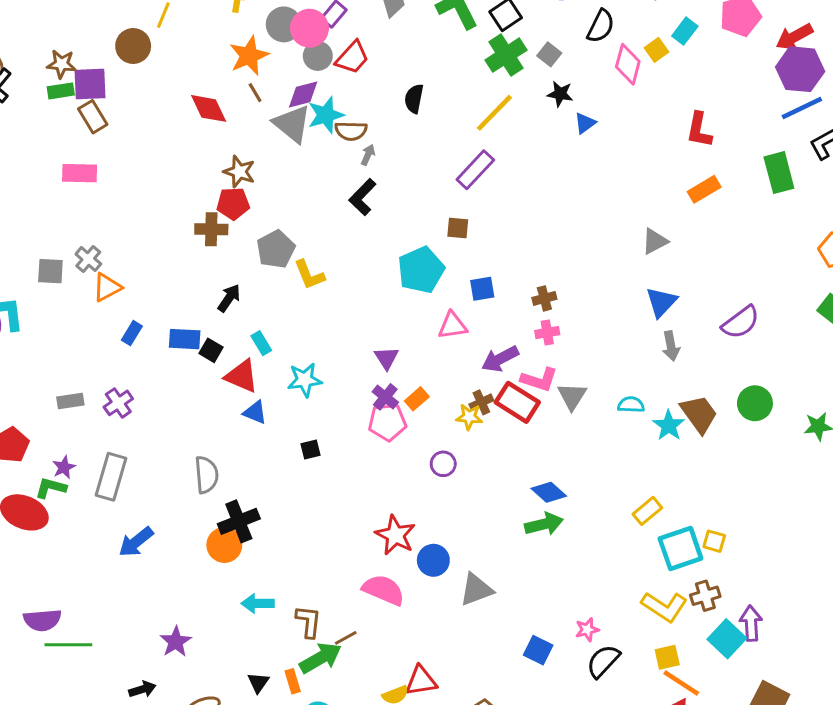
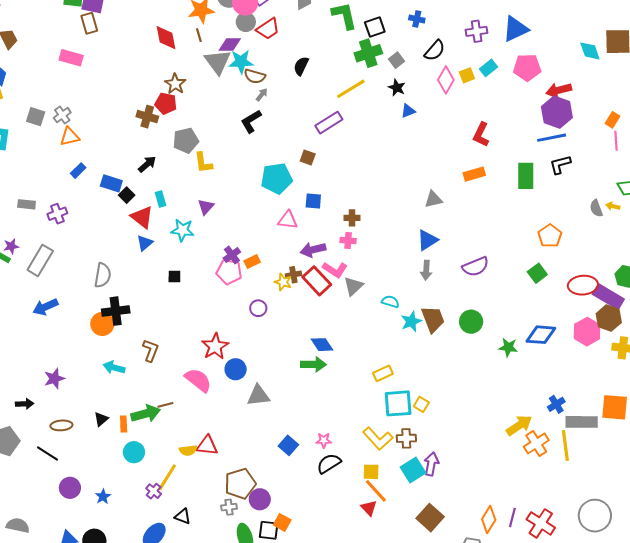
purple triangle: (386, 358) -> (206, 207), moved
blue triangle: (255, 412) -> (145, 243), turned 42
brown L-shape: (308, 622) -> (150, 351), moved

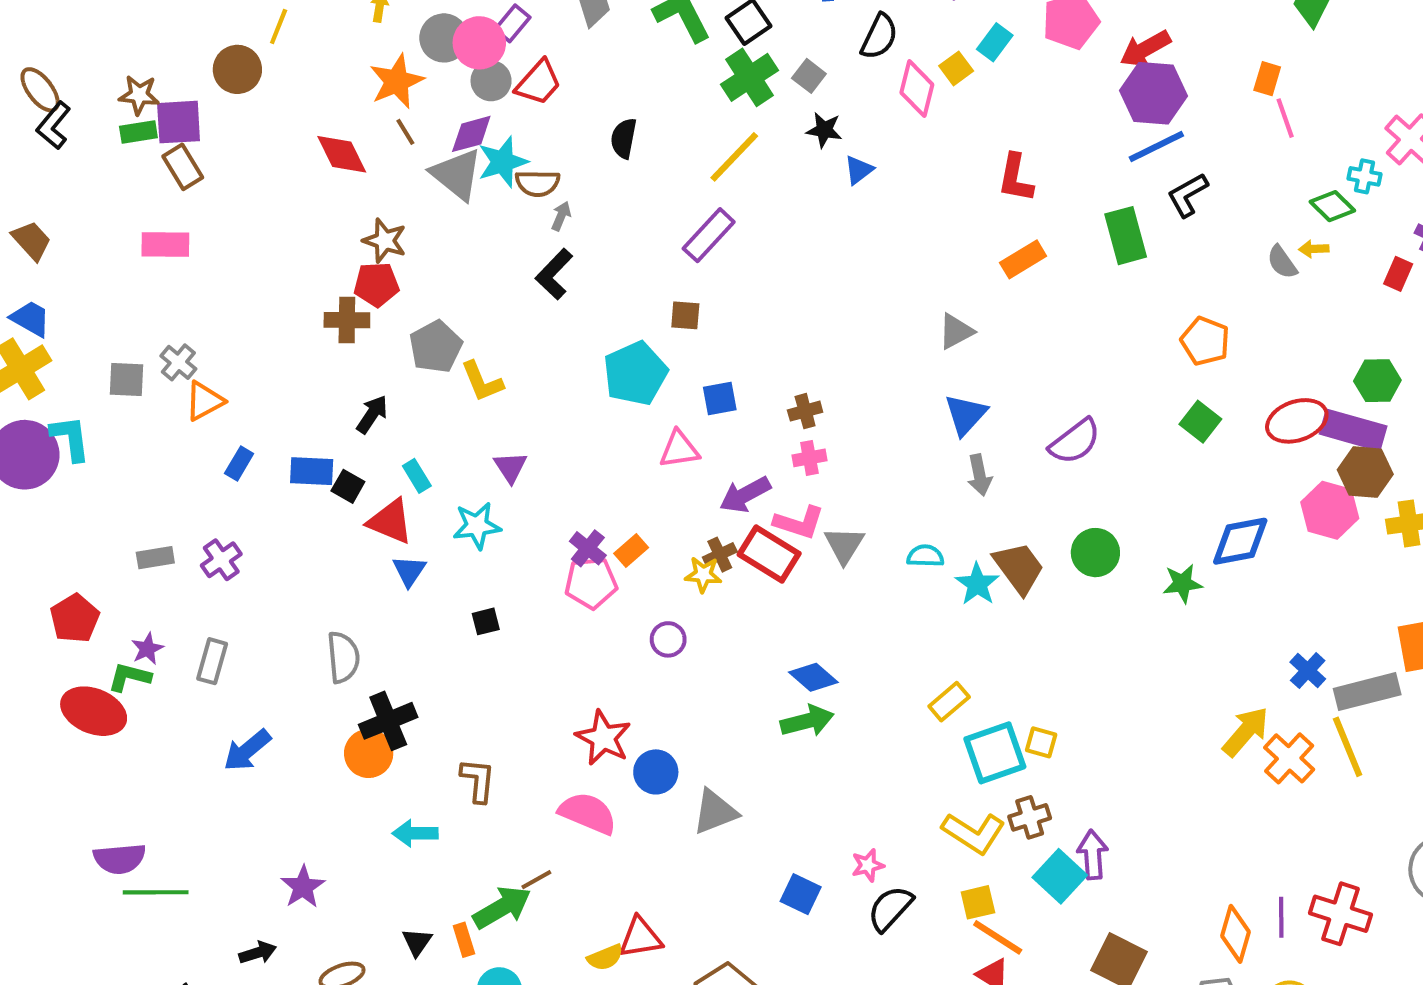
gray rectangle: (40, 260) -> (212, 661), size x0.7

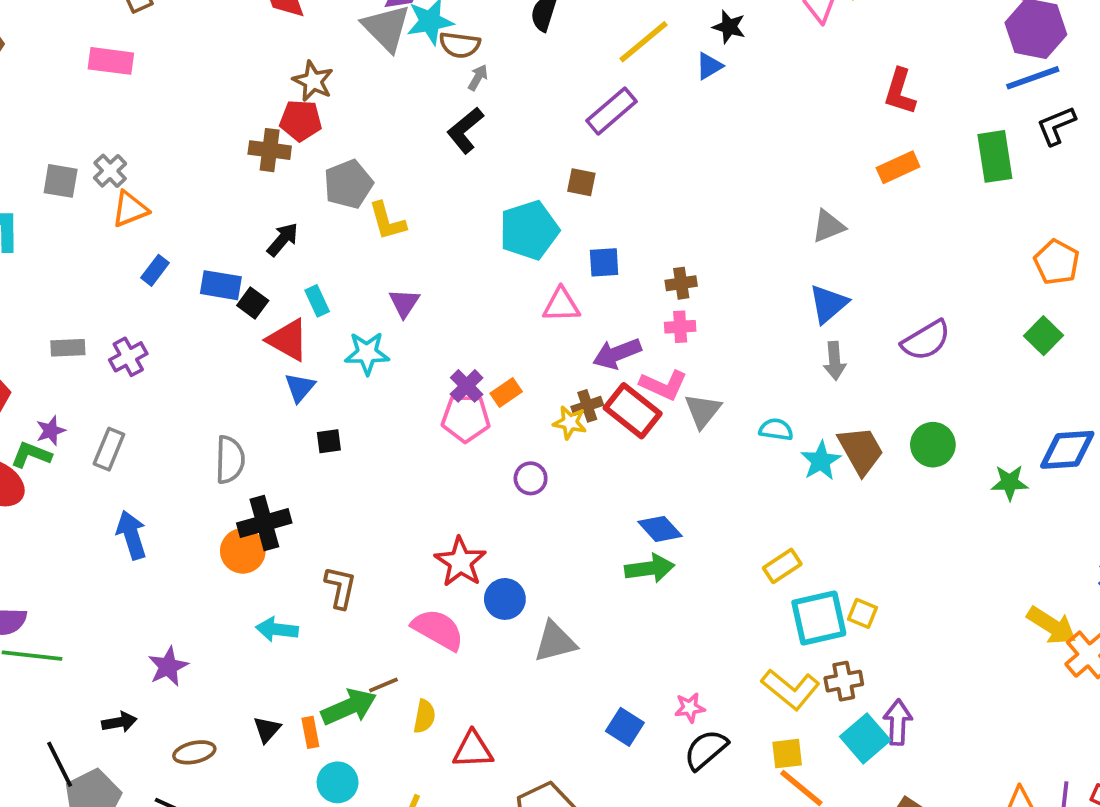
blue triangle: (859, 170) -> (709, 66), moved
black square: (486, 621) -> (329, 441), moved
yellow arrow: (1246, 732) -> (1052, 626), turned 75
blue arrow: (247, 750) -> (131, 535), turned 105
yellow semicircle: (605, 957) -> (424, 716), moved, turned -64

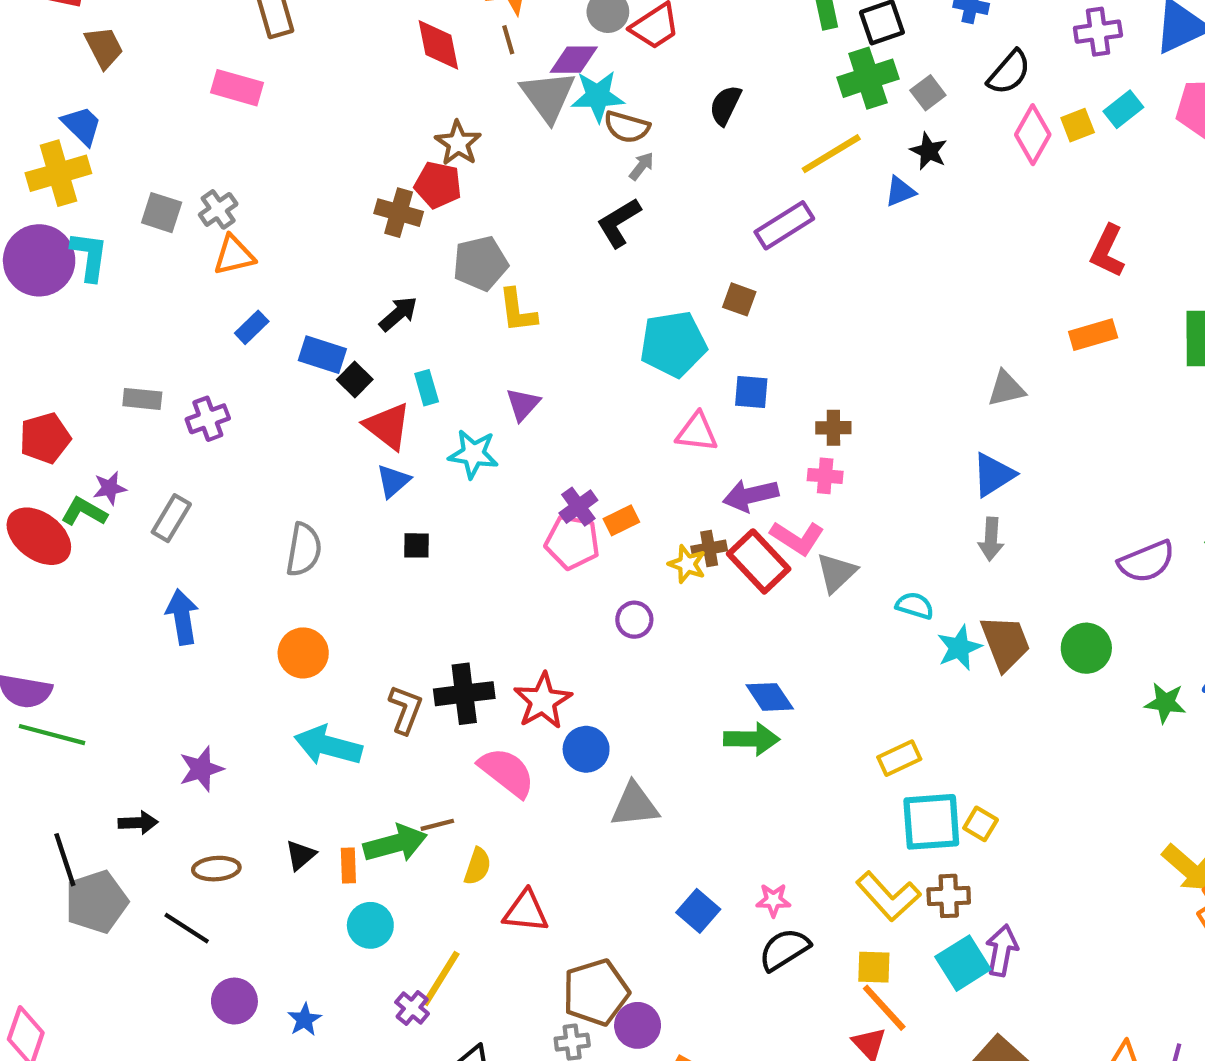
purple semicircle: (926, 340) -> (1147, 562), moved
black cross: (264, 523) -> (464, 694), moved
cyan arrow: (277, 629) -> (328, 746), size x1.4

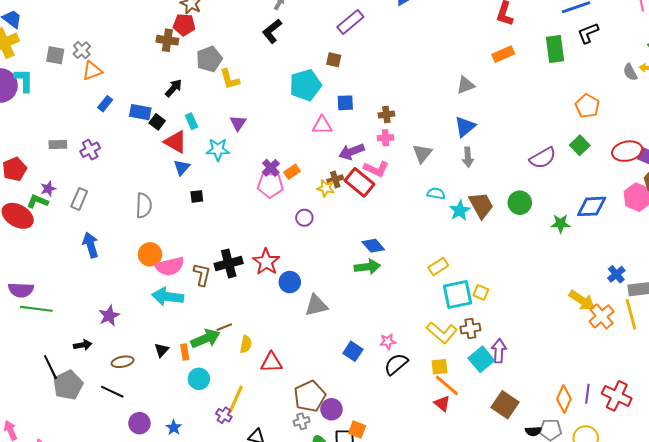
gray triangle: (836, 573) -> (422, 153), moved
pink semicircle: (507, 772) -> (170, 266), moved, turned 136

